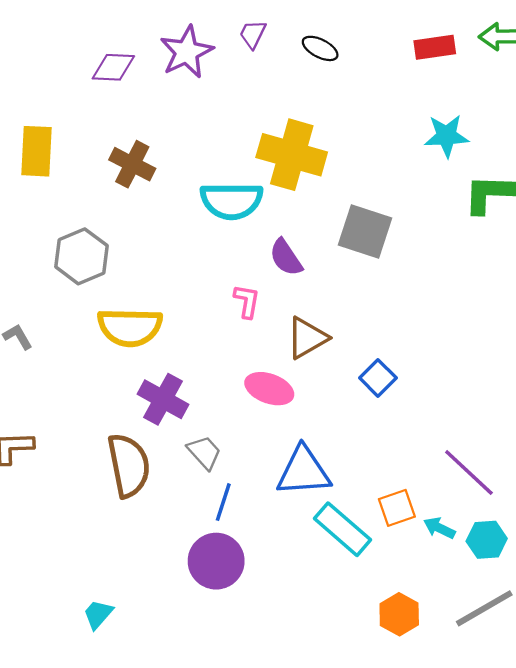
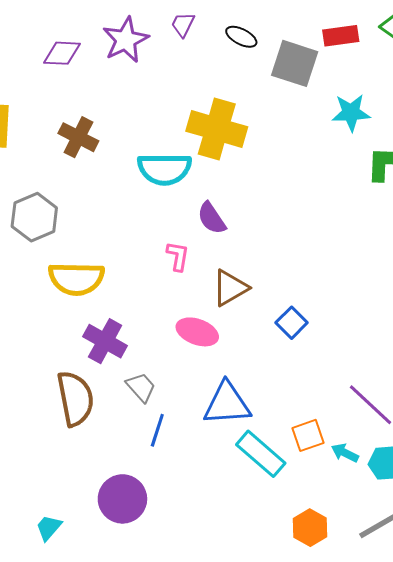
gray square: (365, 231) -> (295, 63), moved
purple circle: (216, 561) -> (122, 499), moved

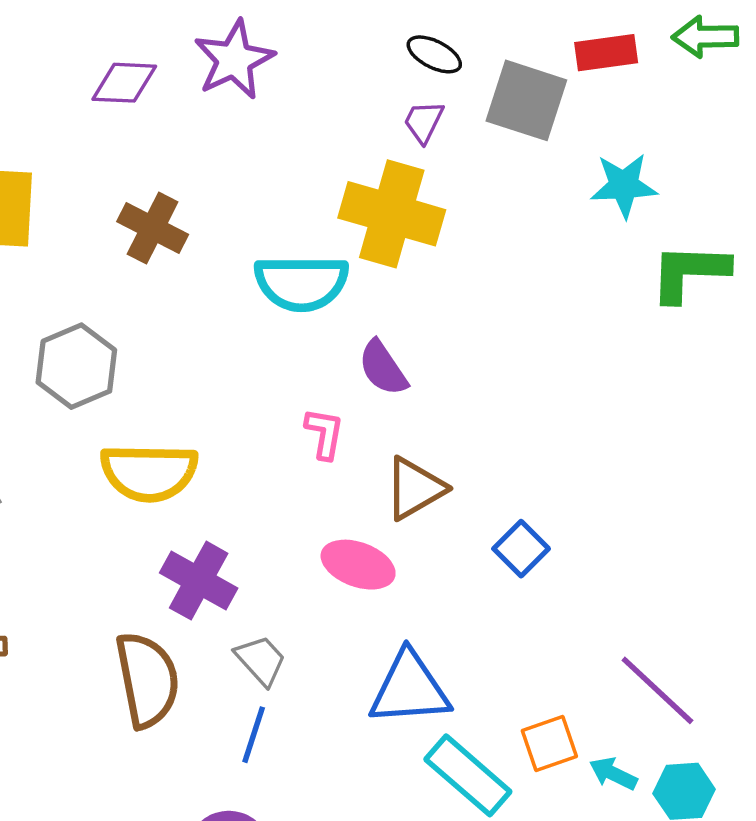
purple trapezoid: (183, 24) -> (424, 122), moved
blue line: (157, 430) -> (254, 735), moved

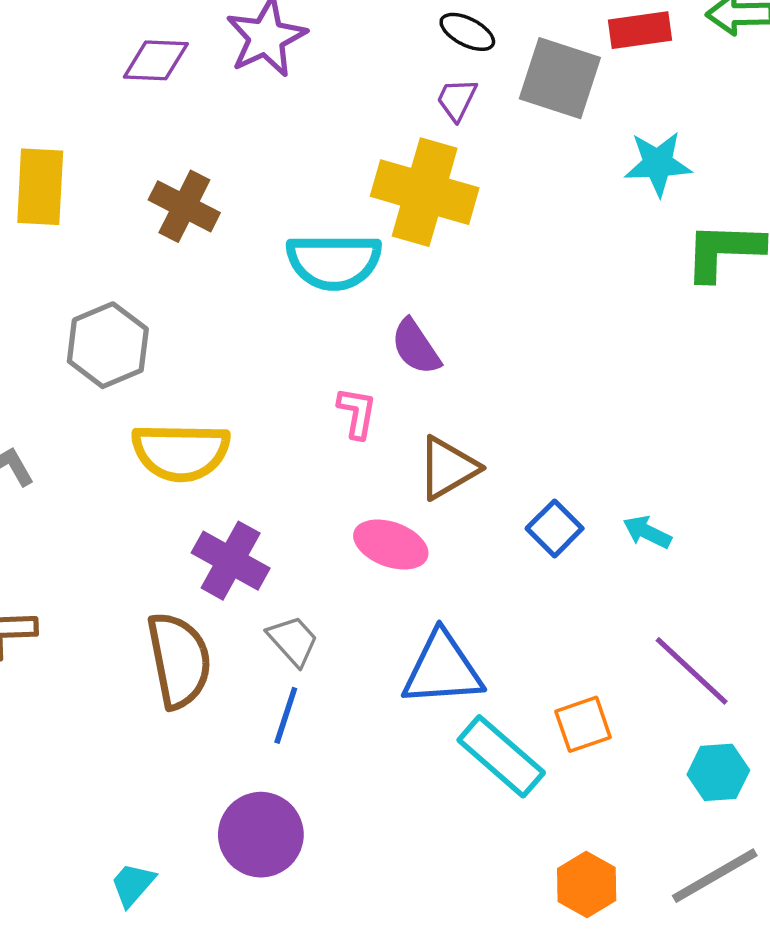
cyan arrow: (613, 774) -> (647, 532), moved

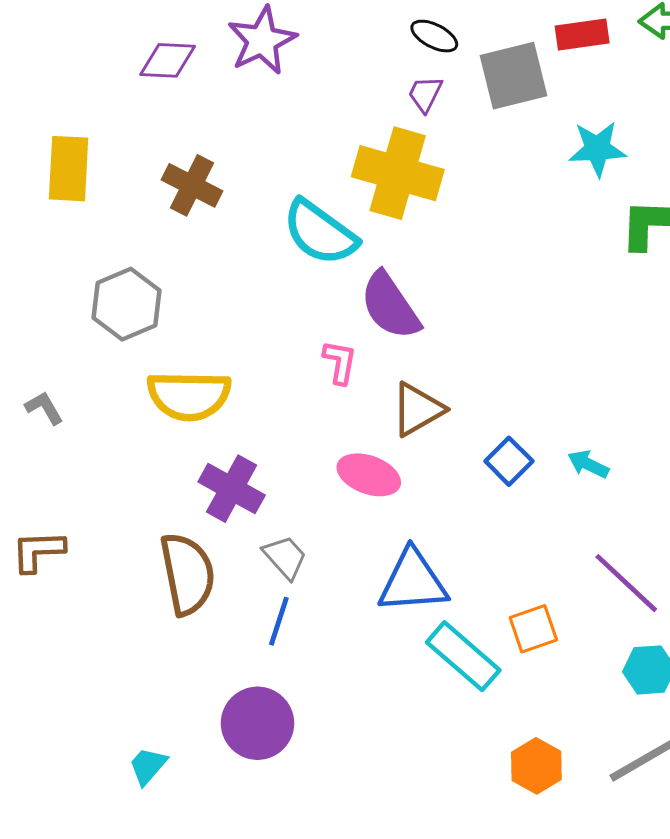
gray square: (560, 78) -> (514, 76), turned -32
cyan semicircle: (334, 261) -> (320, 233), turned 36
purple semicircle: (416, 347) -> (390, 306), size x1.4

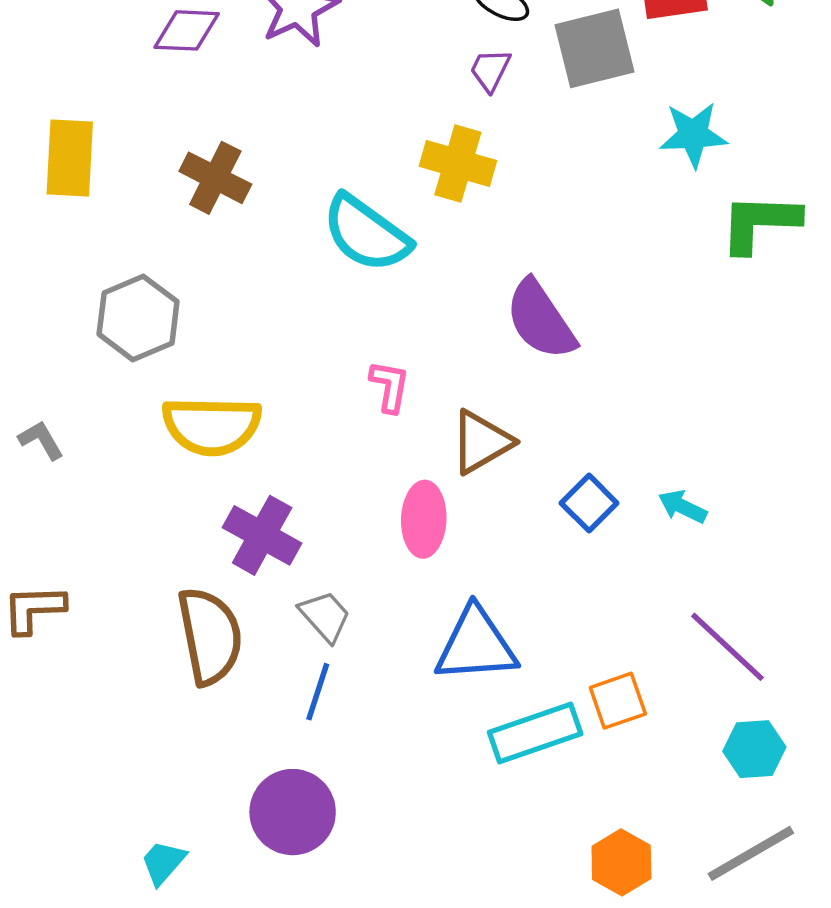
yellow cross: (398, 173) -> (458, 163), size x0.7
purple semicircle: (390, 306) -> (541, 320), moved
pink ellipse: (369, 475) -> (424, 519), turned 72
cyan rectangle: (463, 656) -> (535, 733), turned -60

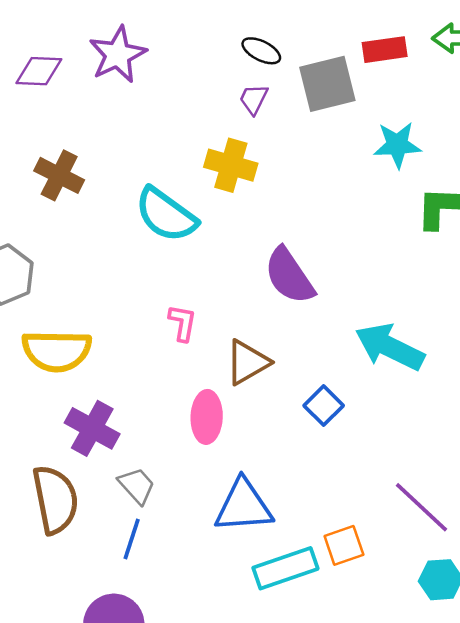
cyan arrow: (683, 507) -> (390, 347), moved, size x2.0

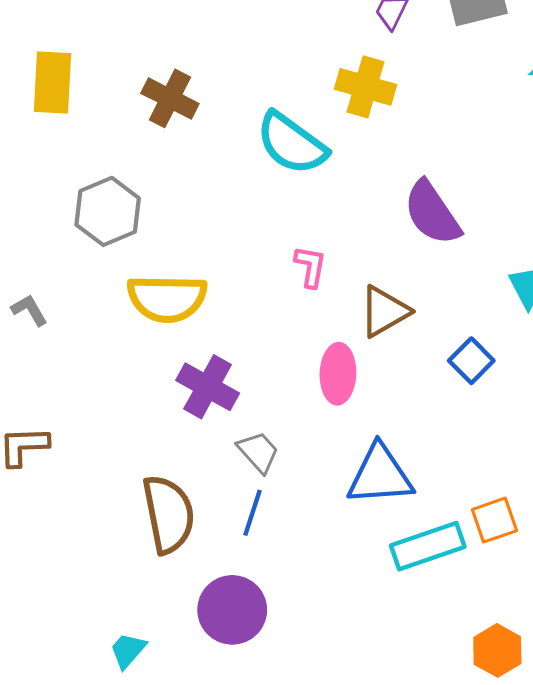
brown semicircle: (55, 500) -> (168, 514), moved

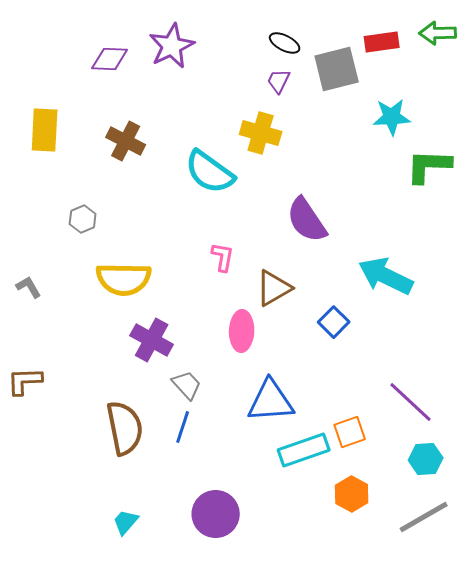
gray hexagon: (108, 211) -> (83, 219), size x0.6
purple circle: (232, 610) -> (216, 514), moved
cyan trapezoid: (128, 650) -> (126, 522), moved
orange hexagon: (497, 650) -> (352, 494), moved

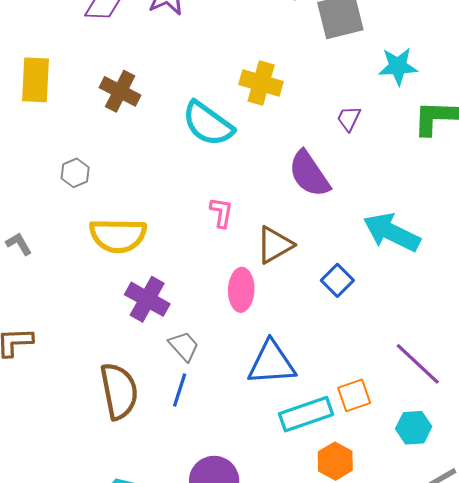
purple trapezoid: (279, 81) -> (349, 119), moved
cyan hexagon: (426, 459) -> (414, 428), moved
orange hexagon: (352, 494) -> (335, 461), moved

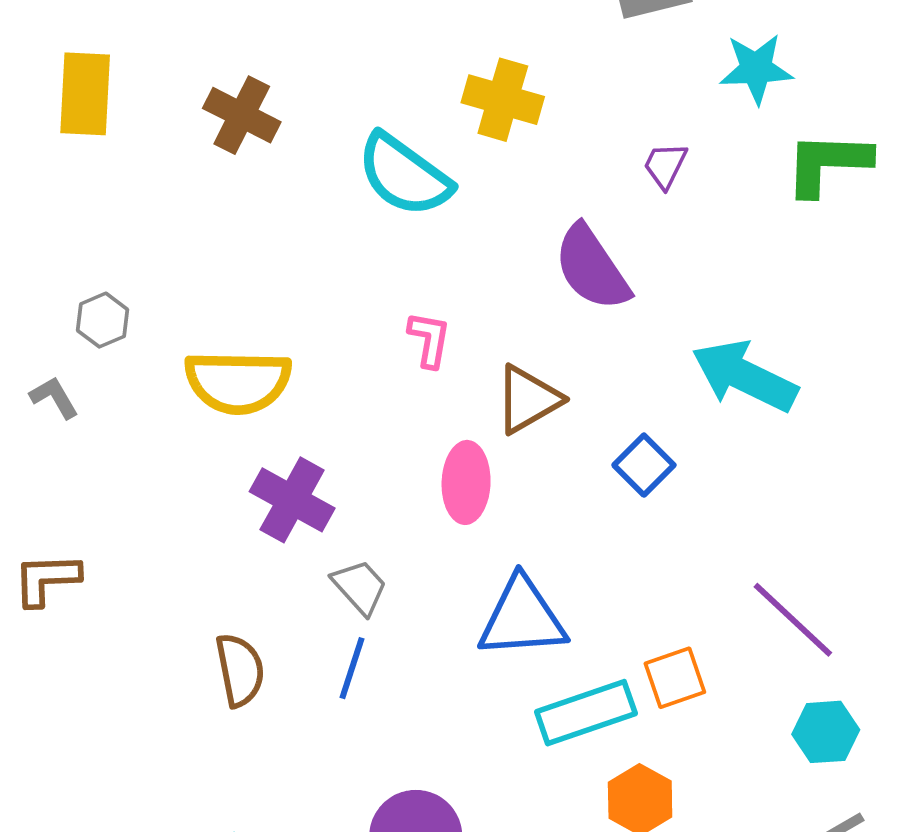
gray hexagon: (75, 173) -> (103, 320), moved
brown semicircle: (119, 391) -> (240, 670), size x0.7
cyan hexagon: (414, 428) -> (826, 732), moved

